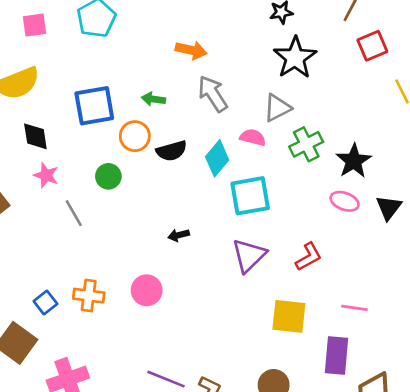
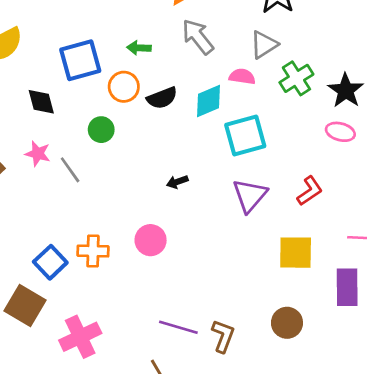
black diamond: (35, 136) -> (41, 102), moved
cyan diamond: (217, 158) -> (208, 101), turned 32
pink star: (46, 175) -> (38, 154), moved
blue square: (45, 302) -> (50, 262), size x1.4

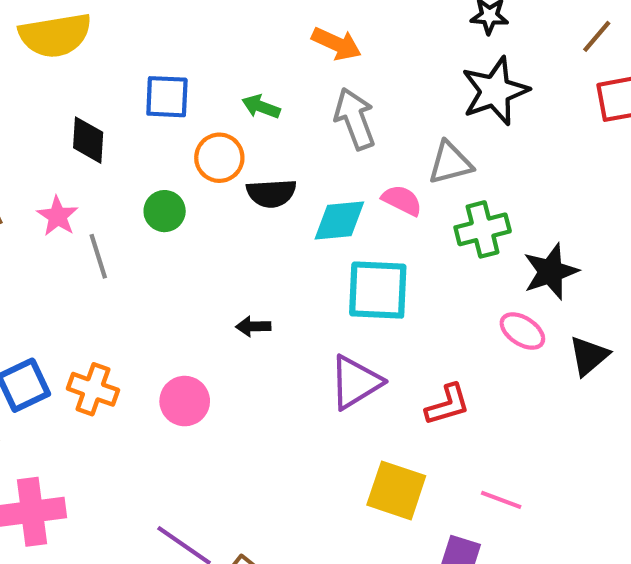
blue square: (80, 60) -> (167, 97), size x0.7

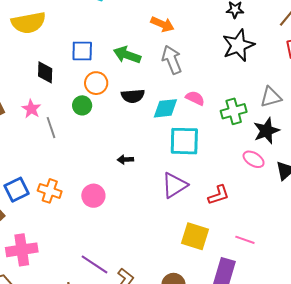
green arrow: (261, 107) -> (127, 55), size x1.5
orange circle: (219, 158) -> (96, 83), moved
gray triangle: (450, 163) -> (271, 97), moved

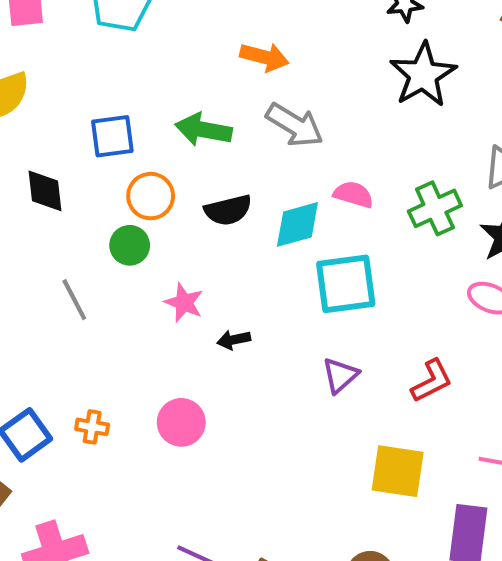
gray arrow: (172, 60) -> (295, 125), turned 152
pink star: (31, 109) -> (184, 303), moved
purple triangle: (175, 185) -> (340, 375), size x0.7
orange cross: (50, 191) -> (92, 427), size x0.7

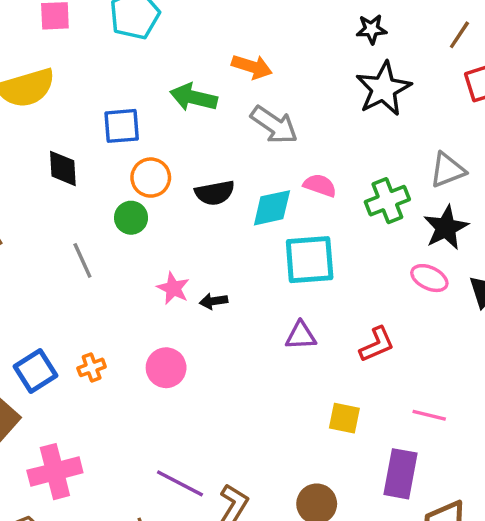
green arrow: (203, 130) -> (193, 97), moved
pink star: (184, 303) -> (173, 288), moved
purple triangle: (340, 375) -> (301, 336), turned 36
orange cross: (92, 427) -> (92, 367), turned -32
yellow square: (398, 471) -> (344, 418), size x0.7

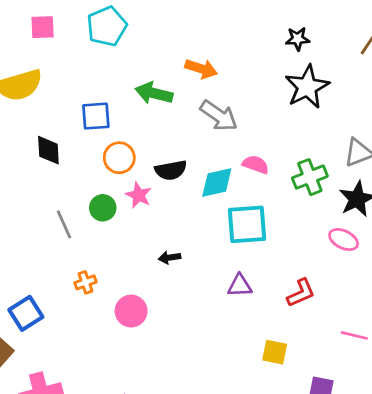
green circle: (131, 218) -> (103, 208), moved
pink star: (173, 288) -> (139, 195), moved
orange cross: (92, 367) -> (86, 282), moved
pink line: (429, 415) -> (354, 335), moved

